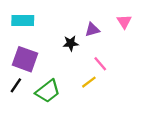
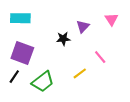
purple triangle: (92, 30) -> (83, 26), turned -32
pink line: (100, 64) -> (100, 57), moved

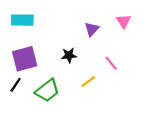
black star: (63, 39) -> (69, 55), moved
purple square: (22, 53) -> (25, 59), turned -35

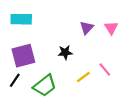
pink triangle: (124, 21) -> (111, 28), moved
pink line: (111, 63) -> (105, 70), moved

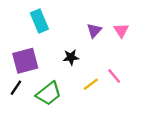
cyan rectangle: (21, 19) -> (39, 21), moved, turned 66

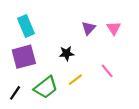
cyan rectangle: (39, 21) -> (26, 26), moved
yellow line: (91, 84) -> (75, 80), moved
black line: (16, 88) -> (15, 93), moved

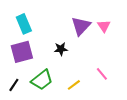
purple triangle: (88, 28) -> (81, 26), size x1.5
pink line: (107, 71) -> (102, 74), moved
yellow line: (75, 80) -> (74, 85), moved

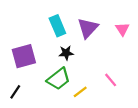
cyan rectangle: (24, 24) -> (57, 26), moved
pink triangle: (104, 26) -> (122, 29), moved
green trapezoid: (42, 80) -> (59, 79), moved

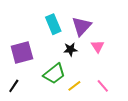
pink triangle: (122, 29) -> (98, 46), moved
black star: (66, 53) -> (70, 49), moved
pink line: (111, 80) -> (103, 86), moved

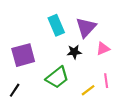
pink triangle: (98, 46) -> (103, 49), turned 40
yellow line: (74, 86) -> (88, 90), moved
pink line: (103, 86) -> (106, 81), moved, turned 32

